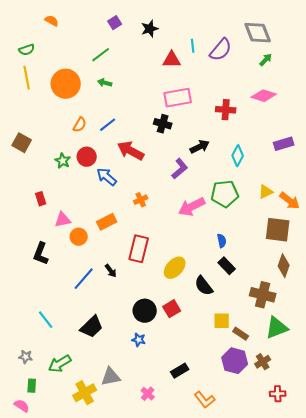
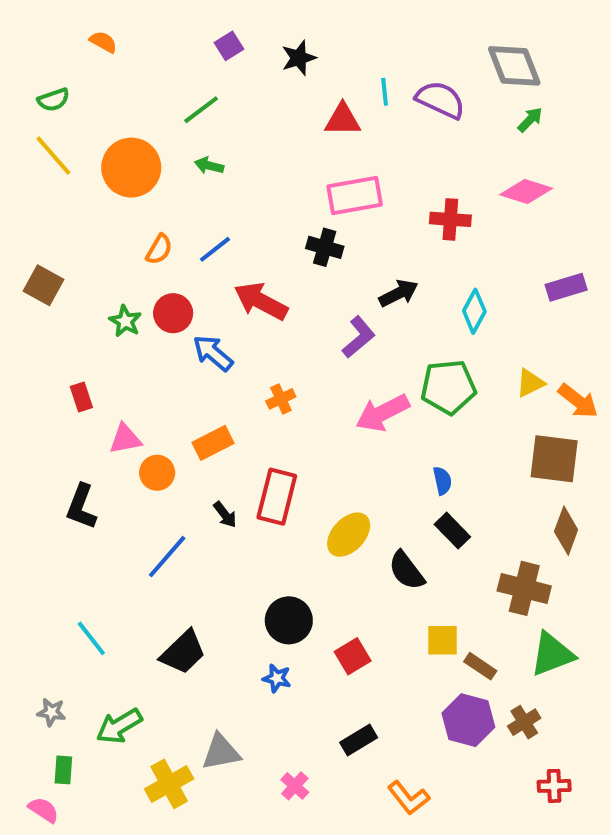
purple semicircle: (221, 50) -> (440, 100), turned -105
yellow line: (27, 78) -> (53, 156), turned -30
black arrow: (111, 271) -> (225, 515), moved
red square: (172, 309) -> (353, 656), moved

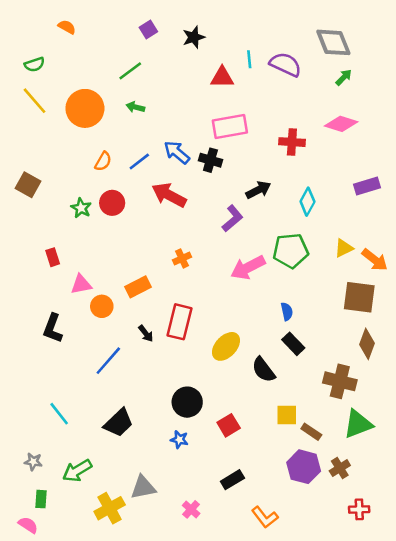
blue arrow: (213, 353) -> (177, 152), moved

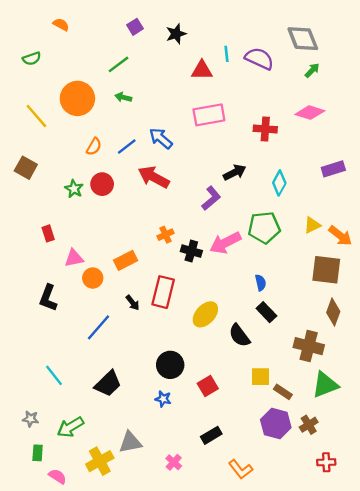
yellow line: (35, 101) -> (36, 116), moved
black cross: (210, 160) -> (191, 251), moved
pink semicircle: (28, 525) -> (58, 476), moved

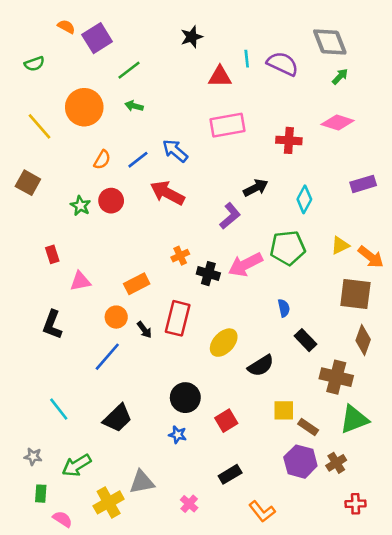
purple square: (135, 27) -> (97, 38), moved, size x1.6
orange circle: (93, 278) -> (116, 317), moved
black rectangle: (266, 312) -> (306, 340), moved
black semicircle: (239, 336) -> (261, 366), turned -85

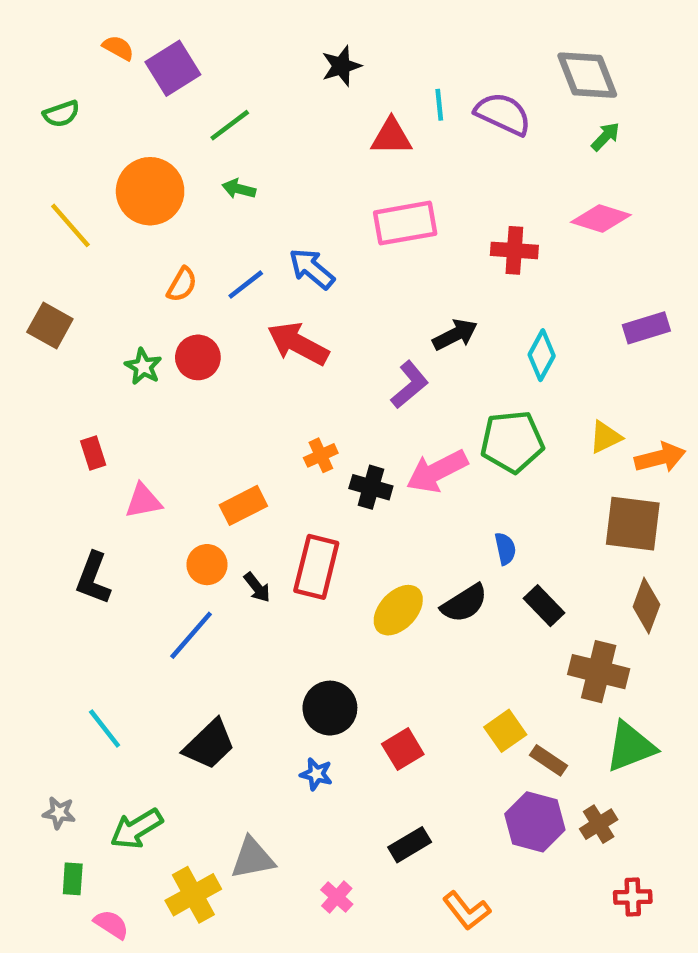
orange arrow: (371, 257) -> (660, 458), turned -52
black semicircle: (261, 366) -> (464, 603), moved
yellow square: (284, 410) -> (505, 731), turned -35

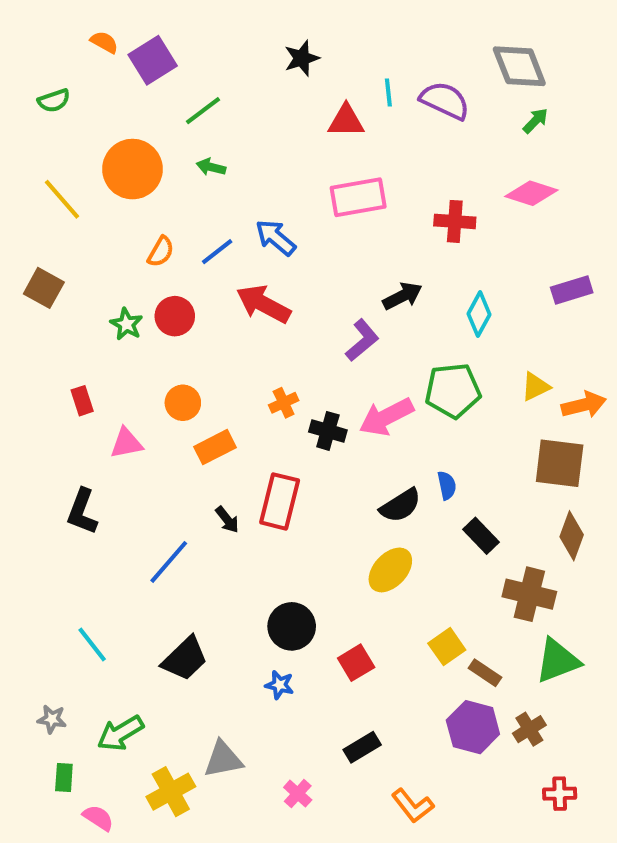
orange circle: (207, 565) -> (183, 403), moved
black semicircle: (464, 603) -> (400, 506), moved
yellow ellipse: (398, 610) -> (390, 570), moved

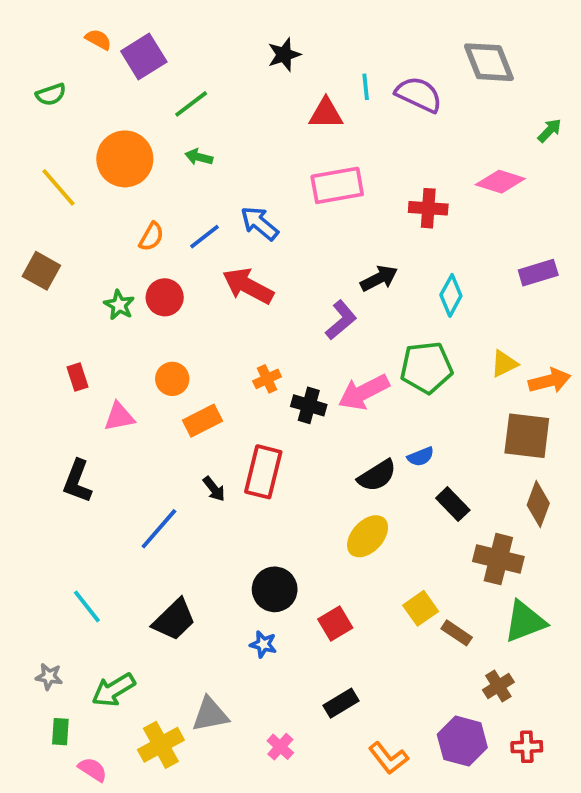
green arrow: (535, 121) -> (550, 130), moved
blue semicircle: (447, 485) -> (421, 457), turned 80
purple hexagon: (473, 727) -> (462, 741), moved

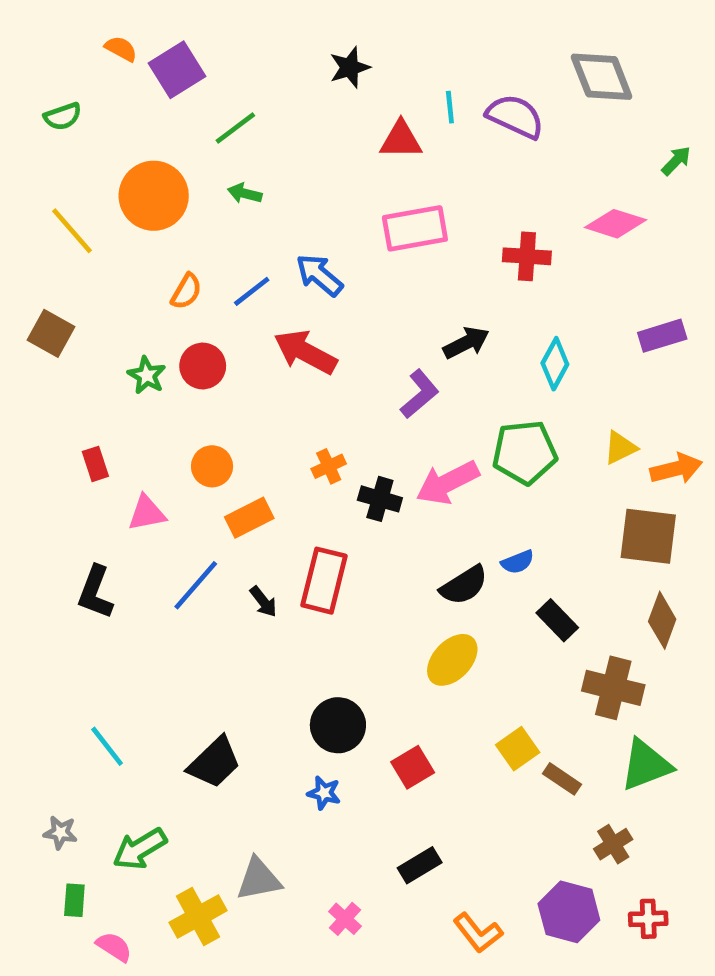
blue line: (159, 529) -> (196, 585), moved

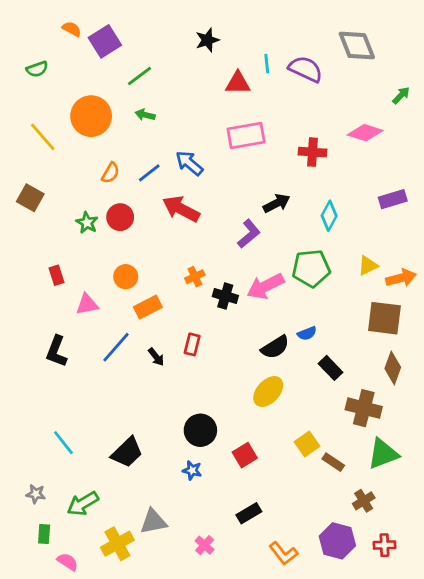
red rectangle: (324, 581) -> (192, 344), size x0.6

